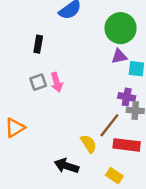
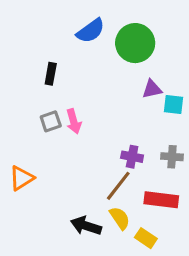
green circle: (121, 28) -> (135, 43), moved
purple cross: (127, 97) -> (132, 157), moved
brown line: (109, 125) -> (118, 186), moved
yellow semicircle: (89, 144) -> (120, 218), moved

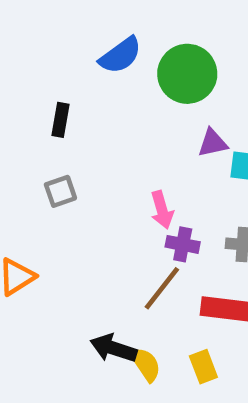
pink arrow: (74, 121) -> (162, 210), moved
yellow semicircle: (120, 218) -> (146, 364), moved
yellow rectangle: (146, 238) -> (203, 367), turned 35

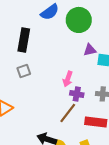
black rectangle: (60, 120) -> (24, 40), size x1.6
pink arrow: (162, 210) -> (68, 79), turned 35

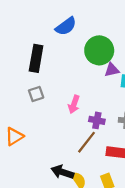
green circle: (79, 20) -> (99, 50), moved
pink arrow: (68, 79) -> (74, 104), moved

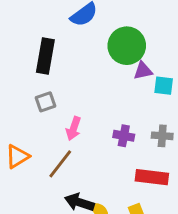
pink arrow: (74, 104) -> (74, 128), moved
brown line: (87, 142) -> (60, 164), moved

